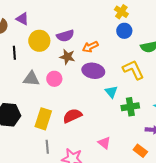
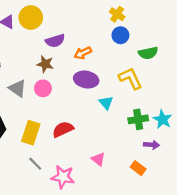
yellow circle: (39, 41) -> (31, 18), moved
brown star: (67, 57) -> (45, 64), moved
gray triangle: (31, 79) -> (17, 88), turned 30
green cross: (130, 107) -> (138, 119), moved
gray line: (47, 147) -> (35, 164), turned -40

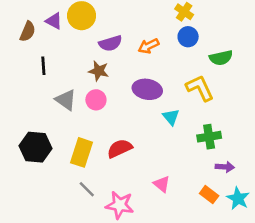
orange arrow: (83, 53) -> (149, 46), moved
cyan star: (163, 119) -> (238, 198), moved

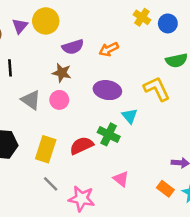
purple triangle: (54, 21) -> (20, 26), turned 42
blue circle: (188, 37) -> (168, 23), moved
green cross: (209, 137) -> (109, 134), moved, turned 35

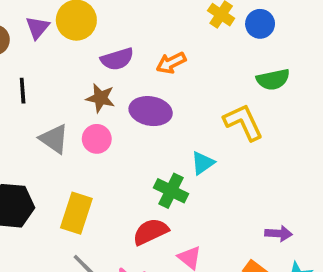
purple ellipse: (107, 90) -> (151, 111), moved
cyan triangle: (130, 116) -> (203, 163), turned 35
red semicircle: (81, 146) -> (151, 232), moved

